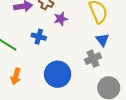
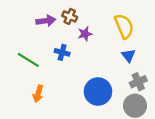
gray cross: (93, 59) -> (138, 82), moved
blue circle: (58, 74) -> (98, 92), moved

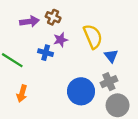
yellow semicircle: (124, 26) -> (93, 37), moved
purple star: (85, 34) -> (61, 40), moved
gray cross: (138, 82) -> (109, 82), moved

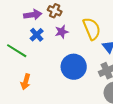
blue cross: (46, 53) -> (37, 35), moved, turned 32
blue circle: (81, 91) -> (74, 67), moved

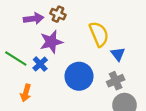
purple star: (62, 32) -> (51, 42), moved, size x1.5
blue cross: (37, 35) -> (40, 64), moved

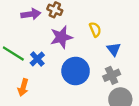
yellow semicircle: (99, 34) -> (95, 29), size x0.6
purple star: (51, 42) -> (61, 37), moved

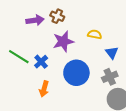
yellow semicircle: (95, 29) -> (95, 34), turned -56
orange arrow: (23, 87) -> (44, 89), moved

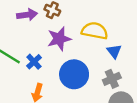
yellow semicircle: (95, 34) -> (95, 31), size x1.6

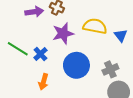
blue triangle: (114, 51) -> (121, 35), moved

